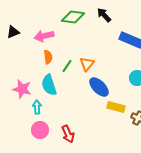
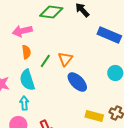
cyan arrow: (37, 107) -> (24, 103), moved
yellow rectangle: (116, 107) -> (94, 116), moved

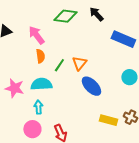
pink arrow: (22, 31) -> (36, 35), turned 66
cyan semicircle: (27, 80) -> (41, 84), turned 105

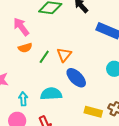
orange semicircle: (40, 56) -> (25, 48), turned 80
cyan semicircle: (41, 84) -> (51, 94), moved

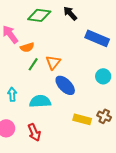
orange semicircle: (25, 48) -> (27, 47), moved
cyan arrow: (23, 99) -> (12, 94), moved

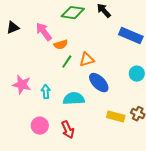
orange triangle: (53, 62) -> (87, 60), turned 35

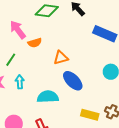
green line: (67, 62) -> (11, 60), moved
cyan arrow: (46, 92) -> (20, 82), moved

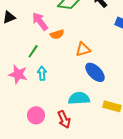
cyan semicircle: (48, 97) -> (79, 98), moved

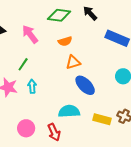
orange semicircle: (57, 34) -> (65, 41), moved

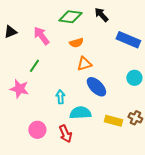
cyan arrow: (32, 86) -> (60, 97), moved

